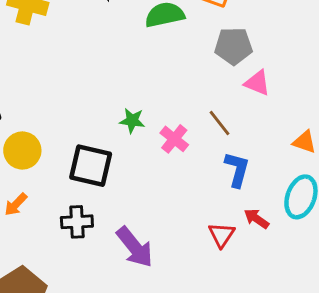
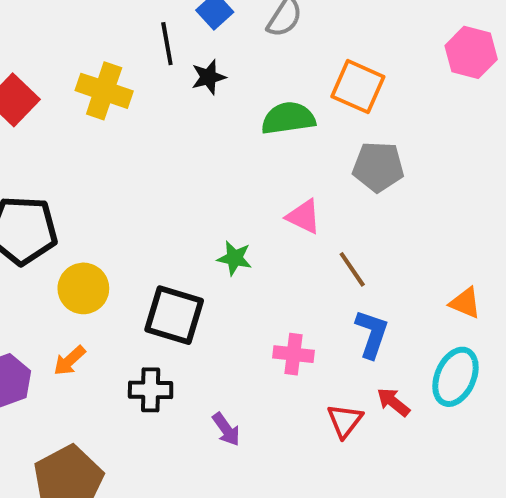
pink triangle: (257, 83) -> (304, 217), moved
pink cross: (174, 139) -> (293, 354), moved, turned -36
purple arrow: (135, 247) -> (226, 429), size x0.6

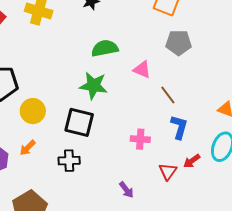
green semicircle: (288, 118) -> (105, 48), moved
green star: (234, 258) -> (94, 86), moved, size x1.6
red arrow: (393, 402) -> (192, 161), turned -72
purple arrow: (226, 429) -> (126, 190), moved

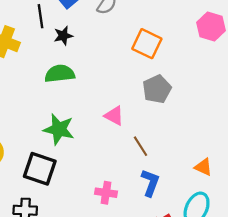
gray pentagon: (179, 43) -> (157, 89), turned -30
green semicircle: (105, 48) -> (60, 74), moved

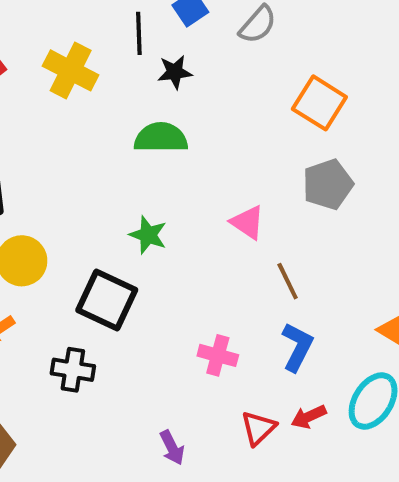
green star: (59, 129) -> (148, 235), size x0.7

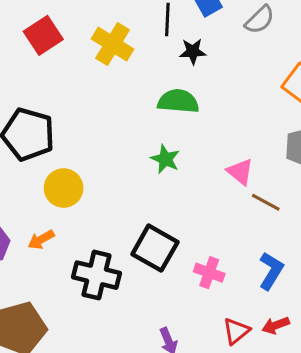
green star: (148, 235) -> (165, 159), moved
brown line: (288, 281) -> (266, 202), moved, turned -40
black square: (107, 300) -> (155, 248), moved
black cross: (73, 370) -> (97, 275), size x1.4

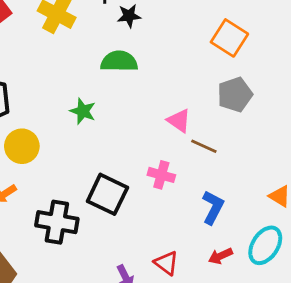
green star: (165, 159) -> (83, 111), moved
pink cross: (209, 273) -> (161, 175), moved
red triangle: (236, 331) -> (166, 263), moved, turned -40

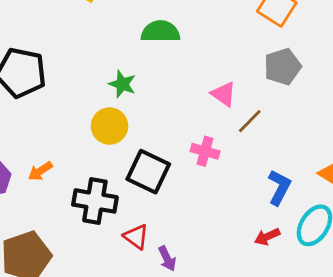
yellow circle: (22, 146) -> (110, 126), moved
brown line: (204, 146) -> (250, 121), turned -70
blue L-shape: (213, 207) -> (279, 187), moved
red triangle: (166, 263) -> (136, 237), moved

